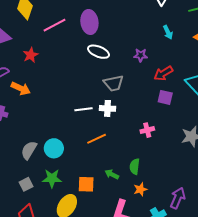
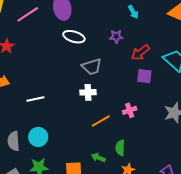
cyan arrow: (168, 32) -> (133, 12), moved
white line: (84, 109) -> (35, 99), moved
orange line: (97, 139) -> (101, 121), moved
gray semicircle: (29, 150) -> (14, 141), turned -30

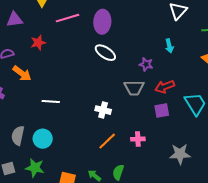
gray trapezoid: (92, 67) -> (134, 88), moved
purple square: (144, 76) -> (162, 111), turned -35
orange line: (101, 121) -> (107, 141), turned -30

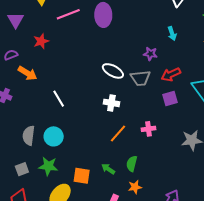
purple triangle: (15, 20) -> (16, 20), turned -48
white ellipse: (105, 53) -> (113, 71), moved
white line: (51, 101) -> (59, 99), turned 60

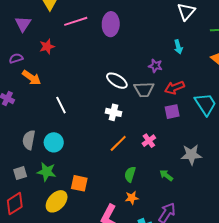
pink cross: (148, 129) -> (149, 141), turned -32
green arrow: (108, 169) -> (166, 175), moved

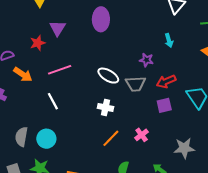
pink line: (76, 21) -> (60, 70), moved
purple triangle: (23, 24) -> (58, 28), moved

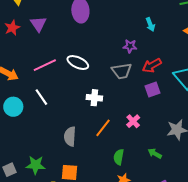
red star: (38, 43) -> (12, 28), moved
white ellipse: (108, 76) -> (78, 63), moved
gray semicircle: (21, 137) -> (70, 136), moved
cyan circle: (46, 139) -> (13, 107), moved

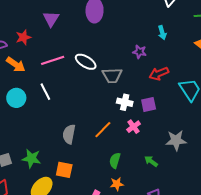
red star: (12, 28) -> (23, 37), moved
gray trapezoid: (122, 71) -> (112, 75), moved
purple square: (152, 89) -> (149, 104), moved
white cross: (94, 98) -> (125, 102), moved

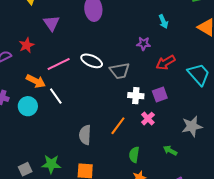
orange arrow: (16, 65) -> (36, 81), moved

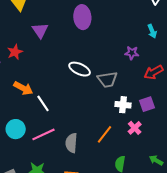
pink line: (59, 64) -> (44, 134), moved
cyan circle: (28, 106) -> (16, 129), moved

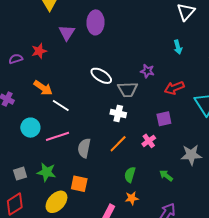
purple ellipse: (82, 17) -> (95, 22), moved
purple star: (132, 53) -> (147, 71), moved
white line: (43, 103) -> (61, 105), turned -30
white cross: (123, 105) -> (118, 113), moved

